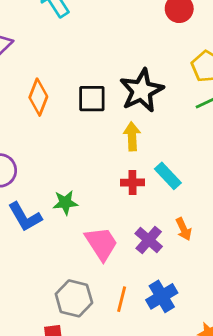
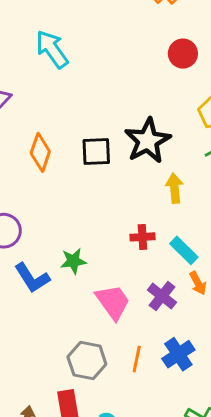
yellow arrow: (132, 136) -> (174, 188), moved
cyan rectangle: (168, 176) -> (184, 250), moved

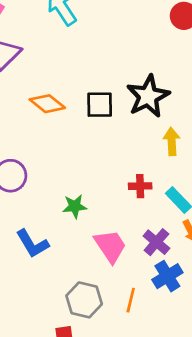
orange diamond: (40, 152) -> (47, 104), turned -72
blue L-shape: (32, 278) -> (32, 244), moved
blue cross: (178, 354) -> (167, 276), moved

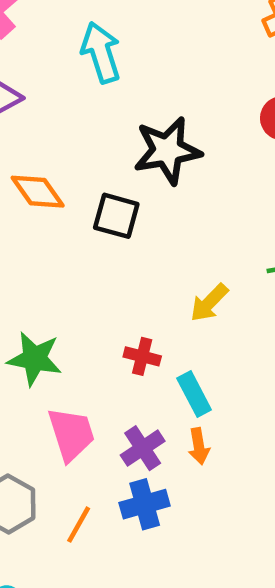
black star: (148, 96) -> (167, 151), moved
yellow arrow: (172, 141) -> (209, 303), turned -148
green star: (75, 206) -> (35, 359), size x1.4

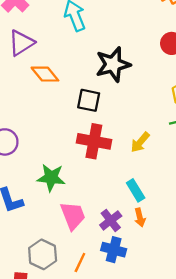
orange diamond: (38, 192) -> (45, 74), moved
red cross: (142, 356) -> (94, 141), moved, size x1.8
blue cross: (145, 504) -> (114, 250), turned 35

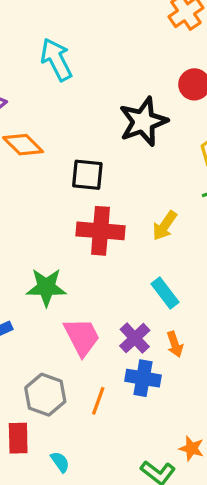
black star: (113, 64) -> (143, 122), moved
orange arrow: (140, 217) -> (175, 344), moved

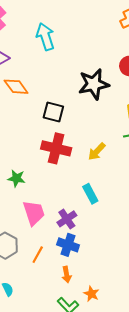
green star: (46, 287) -> (16, 178), size x0.7
orange arrow: (175, 344) -> (67, 274), moved

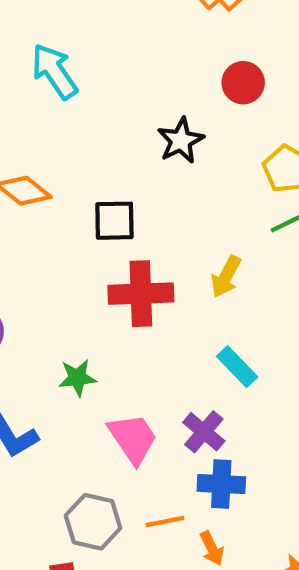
black star: (94, 84) -> (181, 141), size x0.7
orange line: (38, 255) -> (165, 522), turned 66
orange arrow: (67, 274) -> (212, 548), moved

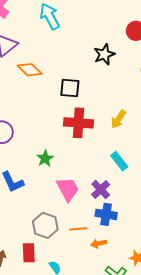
green star: (77, 378) -> (45, 158), turned -30
orange arrow: (212, 548) -> (99, 244), turned 98

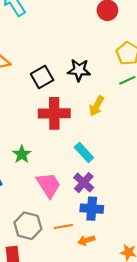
black star: (104, 54) -> (79, 70), moved, turned 30
black square: (70, 88) -> (42, 77), turned -30
cyan rectangle: (119, 161) -> (84, 152), moved

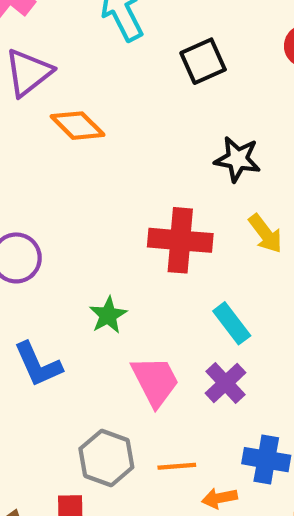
black square: (42, 77) -> (203, 61), moved
yellow arrow: (97, 106) -> (265, 234), turned -72
blue cross: (92, 209) -> (266, 460), moved

